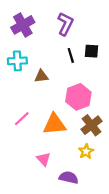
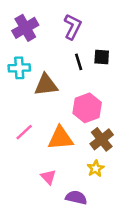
brown triangle: (41, 76) -> (46, 85), size x1.5

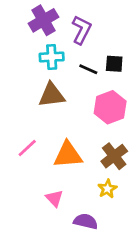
purple cross: (25, 28) -> (43, 20), moved
black line: (79, 62) -> (88, 69), turned -49
cyan cross: (19, 68) -> (52, 57), moved
pink hexagon: (87, 108) -> (110, 107), moved

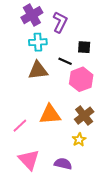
black line: (88, 69) -> (65, 61), moved
pink line: (27, 148) -> (20, 126), moved
pink triangle: (54, 198) -> (29, 160), moved, size x1.6

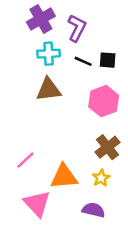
black line: (65, 61) -> (83, 61), moved
orange triangle: (50, 114) -> (64, 177), moved
purple semicircle: (63, 164) -> (93, 210), moved

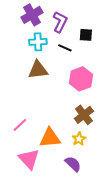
black square: (108, 60) -> (86, 35), moved
purple semicircle: (93, 210) -> (73, 164), turned 30

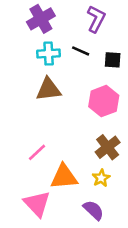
purple L-shape: (60, 22) -> (96, 19), moved
black square: (86, 35) -> (113, 60), moved
black line: (65, 48) -> (81, 51), moved
pink line: (20, 125) -> (37, 152), moved

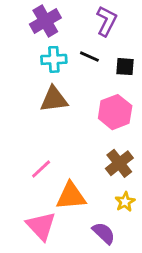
yellow star: (101, 178) -> (125, 202), moved

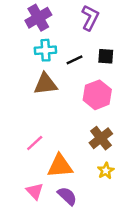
black line: (89, 57) -> (74, 60), moved, turned -49
pink triangle: (41, 226) -> (35, 191), size x0.7
purple semicircle: (104, 233) -> (67, 196), moved

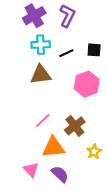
purple L-shape: (90, 18) -> (67, 16), moved
brown cross: (101, 138) -> (75, 126), moved
pink line: (35, 143) -> (43, 121), moved

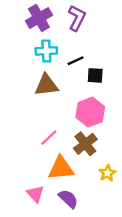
black square: (94, 50) -> (95, 75), moved
pink hexagon: (87, 84) -> (90, 112), moved

